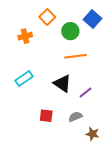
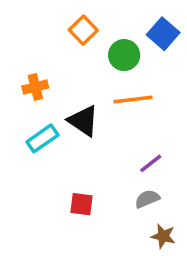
orange cross: (25, 36) -> (35, 87), moved
black triangle: (62, 83) -> (83, 121), moved
gray semicircle: (75, 117) -> (147, 199), moved

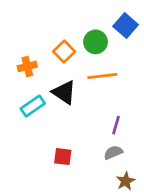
orange square: (83, 30) -> (64, 51), moved
purple line: (151, 163) -> (116, 125), turned -36
brown star: (163, 236) -> (126, 181), turned 30

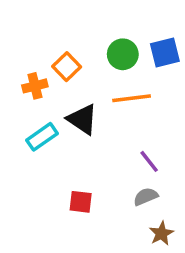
blue square: (126, 26) -> (165, 53), moved, turned 35
orange square: (64, 51) -> (67, 67), moved
purple line: (116, 125) -> (149, 161), turned -54

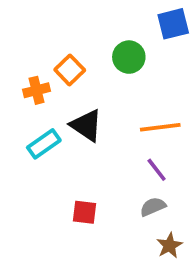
blue square: (165, 53) -> (173, 24), moved
orange line: (132, 98) -> (160, 127), moved

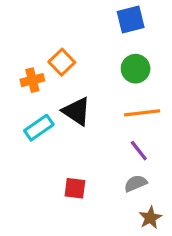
blue square: (173, 24) -> (131, 20), moved
green circle: (129, 57) -> (136, 69), moved

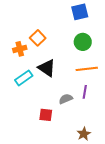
purple line: (139, 151) -> (85, 92), turned 48
gray semicircle: (136, 183) -> (66, 99), moved
brown star: (150, 218) -> (84, 134), moved

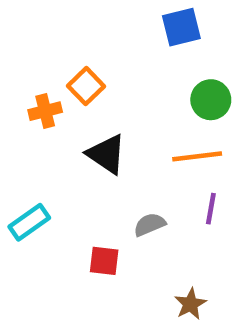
green circle: (83, 42) -> (211, 100), moved
cyan rectangle: (24, 78) -> (29, 222), moved
purple line: (85, 92) -> (211, 209), moved

